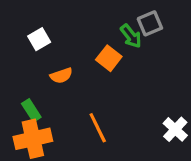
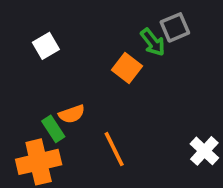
orange semicircle: (61, 76) -> (72, 114), moved
green rectangle: (31, 110) -> (53, 129), moved

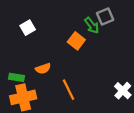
green rectangle: (53, 129) -> (17, 77), moved, turned -48

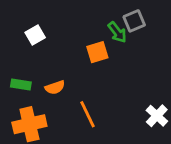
orange square: (76, 41) -> (97, 52), turned 35
green rectangle: (17, 77) -> (21, 85), moved

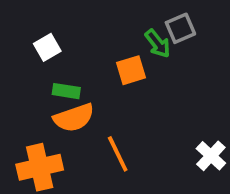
green rectangle: (21, 85) -> (66, 91), moved
orange semicircle: (55, 87) -> (74, 118), size x1.5

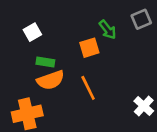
gray square: (180, 28) -> (141, 19), moved
orange line: (118, 154) -> (88, 88), moved

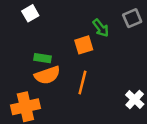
white square: (32, 32) -> (30, 13), moved
orange line: (88, 88) -> (82, 82), turned 40

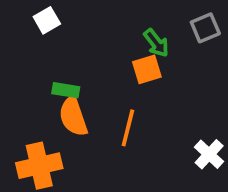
orange square: (84, 45) -> (147, 69), moved
orange semicircle: (47, 75) -> (73, 117), turned 90

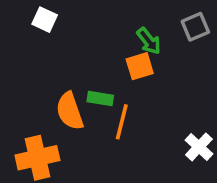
white square: (47, 20) -> (45, 20), turned -35
green rectangle: (66, 90) -> (100, 98), moved

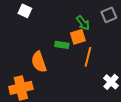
green rectangle: (100, 98) -> (62, 45), moved
orange line: (122, 122) -> (88, 57), moved

